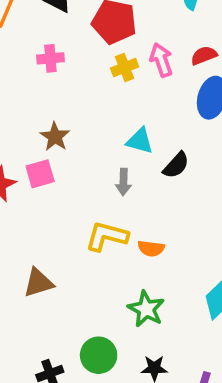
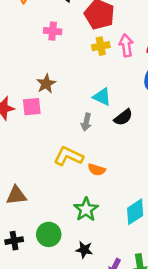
brown triangle: (38, 283) -> (16, 195), moved

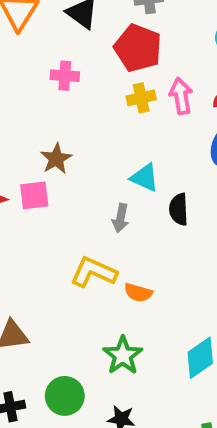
black semicircle: (123, 117) -> (179, 209), turned 126

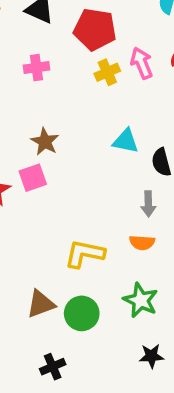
gray arrow: (120, 218) -> (148, 204), moved
yellow L-shape: (94, 272) -> (85, 254), moved
green circle: (65, 396) -> (82, 313), moved

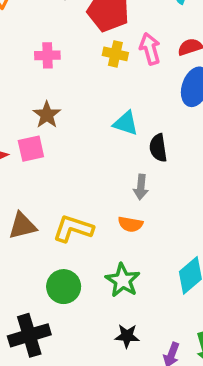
pink cross: (36, 68) -> (47, 55), moved
yellow cross: (107, 72) -> (115, 54), turned 30
brown triangle: (41, 304) -> (22, 226), moved
black cross: (53, 367) -> (29, 335), size x1.6

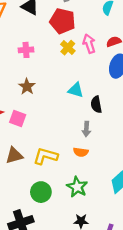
yellow cross: (115, 54) -> (68, 48), turned 32
pink square: (31, 149) -> (18, 119), moved, turned 35

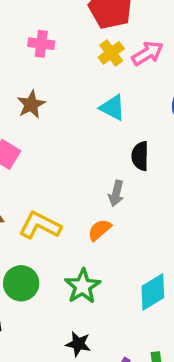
pink arrow: (89, 44) -> (147, 53), turned 66
cyan triangle: (76, 90) -> (113, 108), moved
orange semicircle: (81, 152) -> (100, 230), turned 120

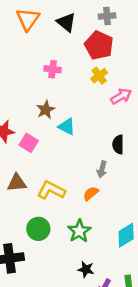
pink arrow: (147, 53) -> (121, 96), moved
cyan triangle: (113, 108) -> (67, 127), moved
black star: (78, 344) -> (86, 269), moved

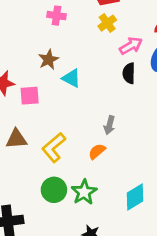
pink square: (29, 143) -> (30, 96), turned -36
black semicircle: (118, 144) -> (129, 73), moved
yellow L-shape: (51, 190) -> (54, 147), turned -68
green circle: (38, 229) -> (54, 190), moved

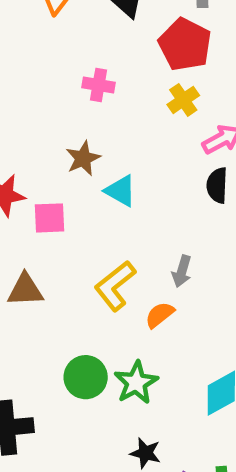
yellow L-shape: (54, 147) -> (115, 286), moved

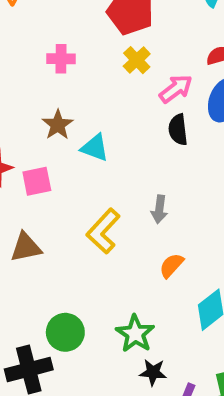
orange semicircle: (160, 315) -> (171, 265), moved
green circle: (86, 377) -> (65, 332), moved
green star: (136, 383) -> (135, 334), moved

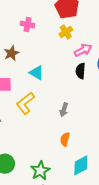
brown star: (58, 125) -> (12, 53), moved
yellow L-shape: (103, 231) -> (25, 103), moved
orange semicircle: (171, 265) -> (65, 139), turned -40

